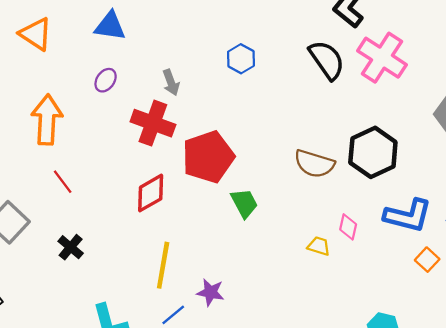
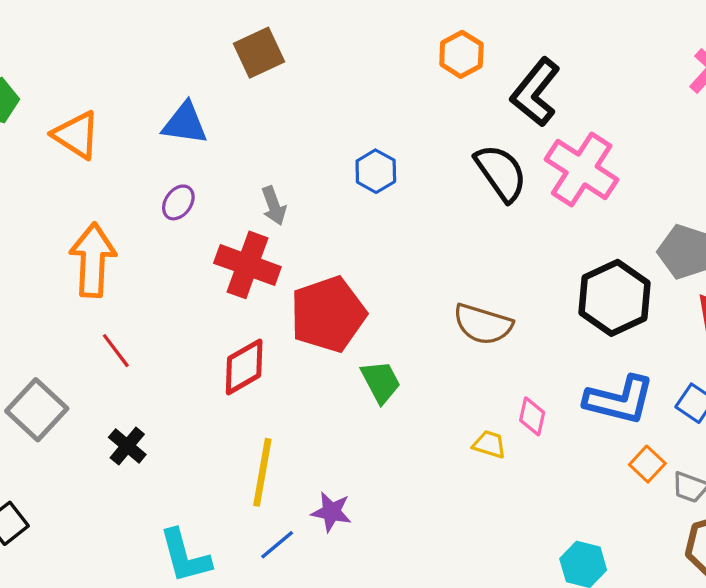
black hexagon: (373, 152) -> (614, 298), moved

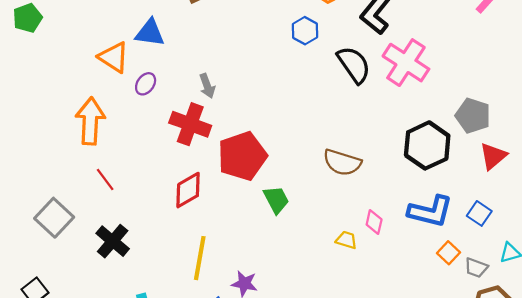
orange triangle: (76, 135) -> (114, 57), moved
blue hexagon: (376, 171) -> (305, 31), moved
black cross: (127, 446) -> (113, 241), size x1.4

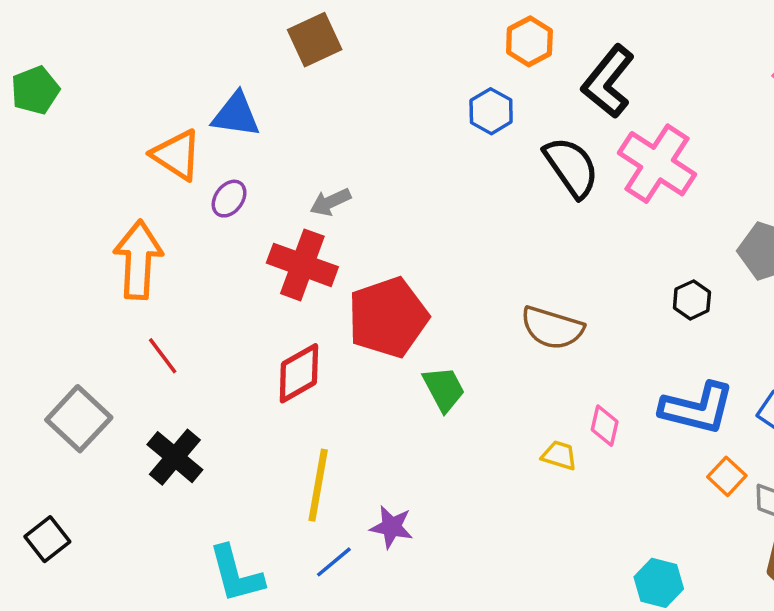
gray arrow: (207, 86) -> (330, 202), turned 85
black hexagon: (427, 145) -> (692, 300), size x0.5

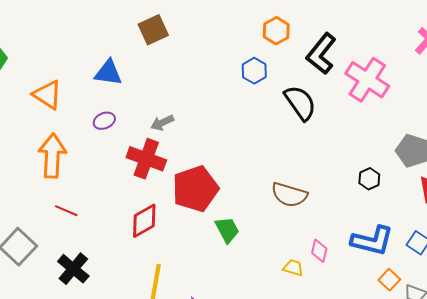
orange triangle: (177, 155) -> (47, 95), moved
pink cross: (657, 164) -> (367, 80), moved
purple ellipse: (229, 199) -> (104, 121), turned 30
red line: (163, 356) -> (66, 211), turned -30

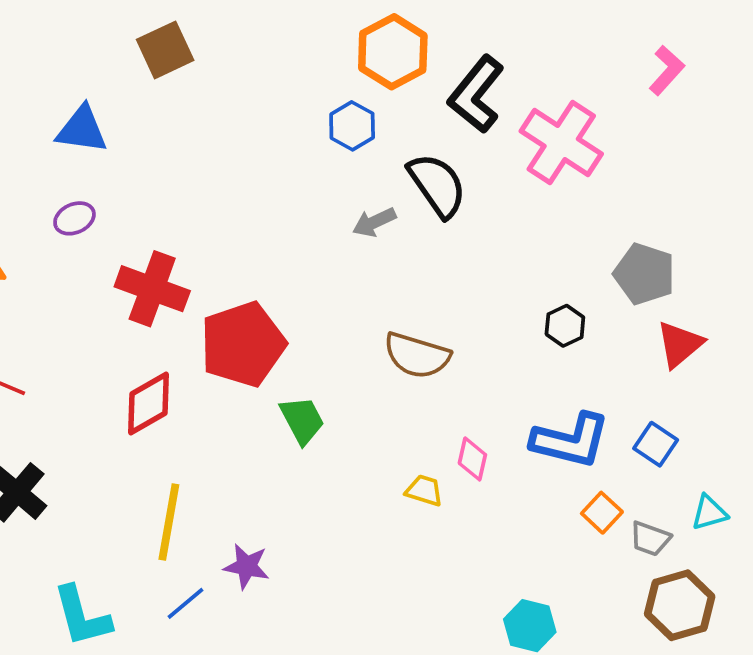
orange hexagon: (276, 31) -> (393, 52), size x1.4
gray arrow: (162, 123) -> (374, 222), moved

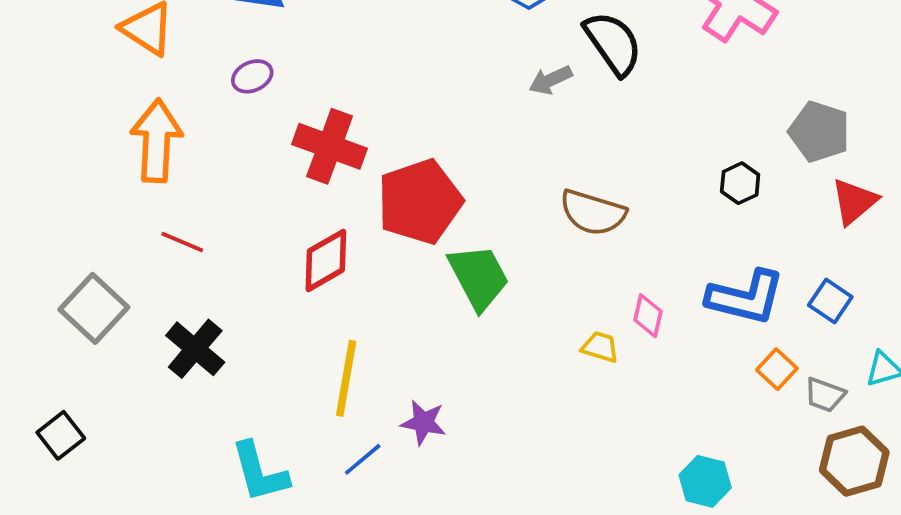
green trapezoid: (302, 420) -> (479, 277), size x1.4

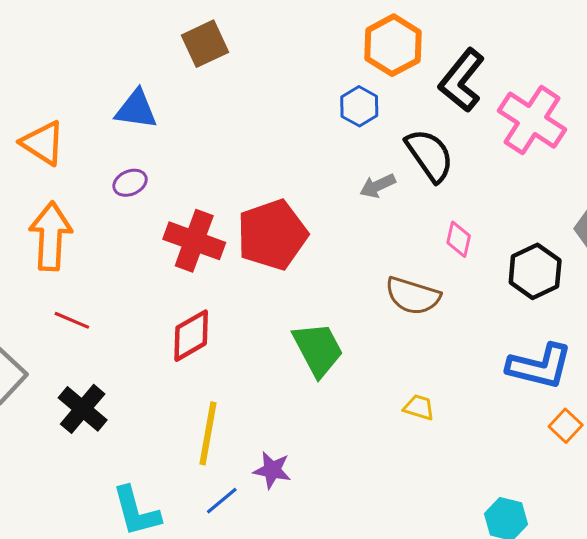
black hexagon: (740, 183) -> (535, 271), size x1.6
red pentagon: (420, 202) -> (272, 235), moved
pink diamond: (648, 316) -> (459, 239), moved

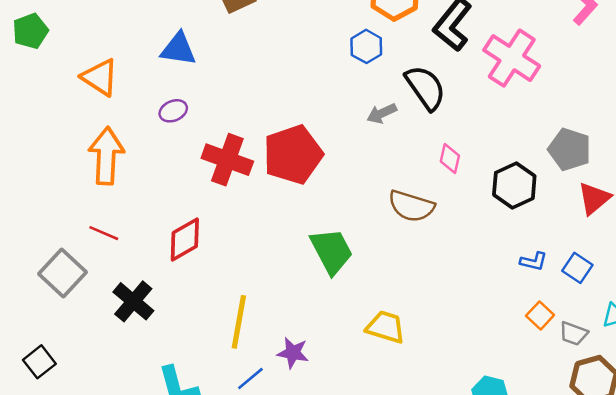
red line: (72, 320) -> (104, 233), moved
red diamond: (191, 336) -> (185, 240), moved
blue L-shape: (540, 366) -> (534, 261), moved, size x0.5
yellow trapezoid: (419, 407) -> (386, 327), moved, size x1.5

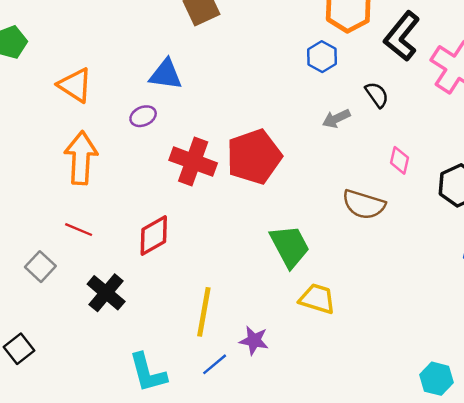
blue triangle: (178, 49) -> (166, 74), moved
black semicircle: (425, 88) -> (377, 95), size x0.6
gray square: (63, 273) -> (40, 267), size x0.7
yellow trapezoid: (386, 327) -> (317, 299), moved

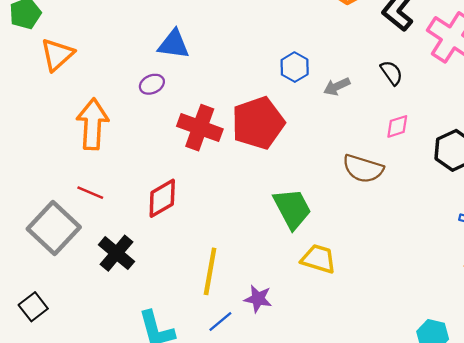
blue hexagon: (322, 57) -> (295, 67), moved
orange triangle: (75, 85) -> (57, 55), moved, turned 45
black semicircle: (377, 95) -> (392, 73), moved
pink diamond: (400, 160) -> (397, 126), turned 60
gray square: (40, 267) -> (54, 228), size x1.8

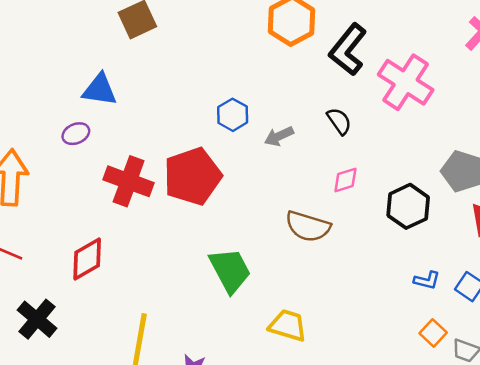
yellow trapezoid: (319, 259) -> (288, 325), moved

